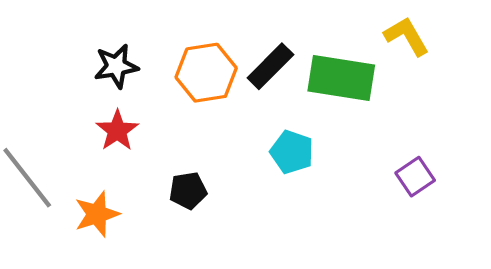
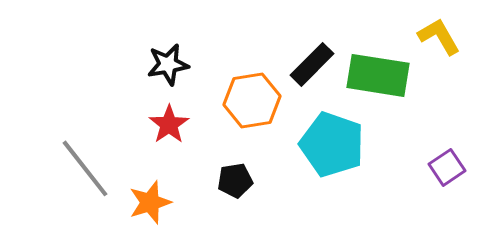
orange hexagon: (206, 73) -> (252, 100), moved
cyan pentagon: (292, 152) -> (332, 144), size x1.6

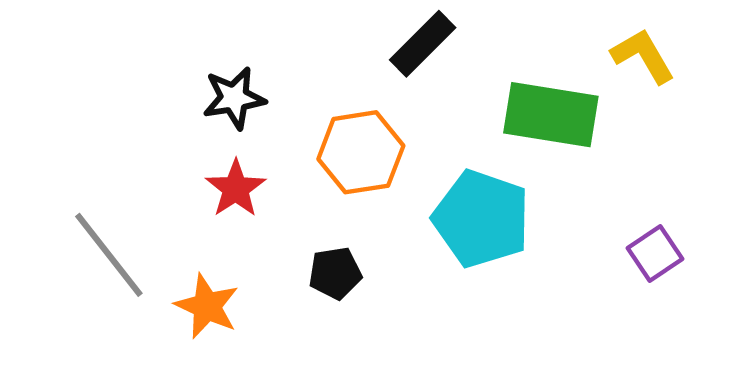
black rectangle: (312, 64) -> (423, 44), moved
orange star: (150, 202) -> (207, 306), turned -30

